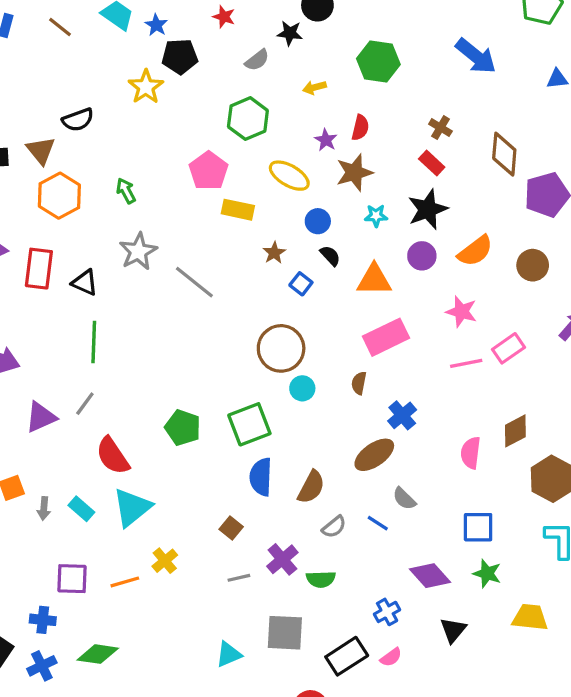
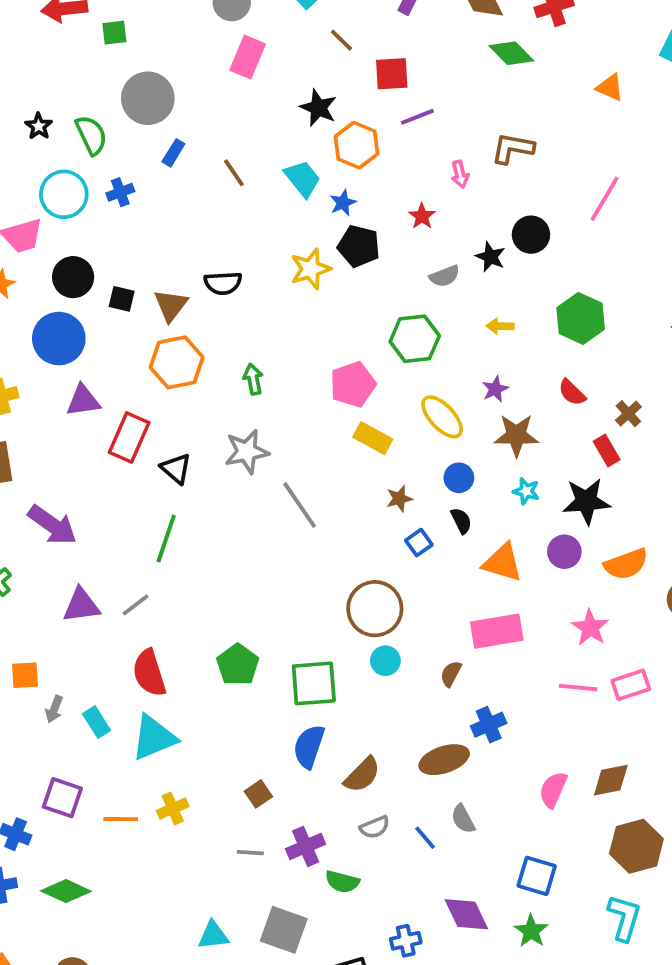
red semicircle: (360, 128) -> (572, 392), moved, turned 105

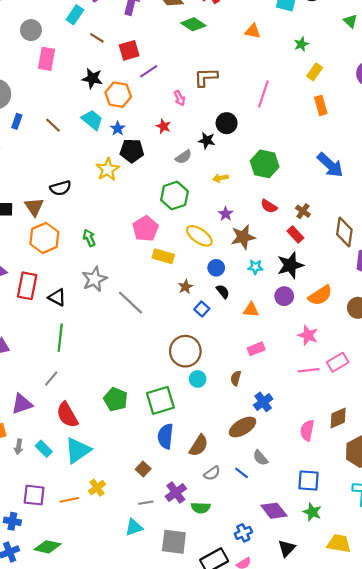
orange triangle: (503, 563) -> (251, 310), size x0.7
purple triangle: (81, 605) -> (22, 404), moved
pink rectangle: (497, 631) -> (256, 349), size x0.6
cyan triangle: (213, 935) -> (134, 527), moved

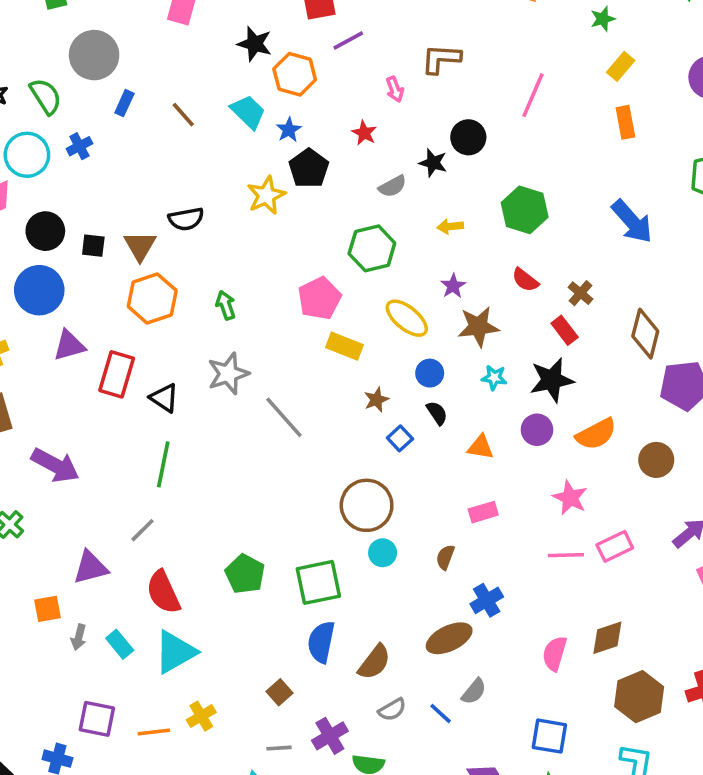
black pentagon: (132, 151) -> (309, 168), turned 30
gray semicircle: (260, 458) -> (474, 691), turned -105

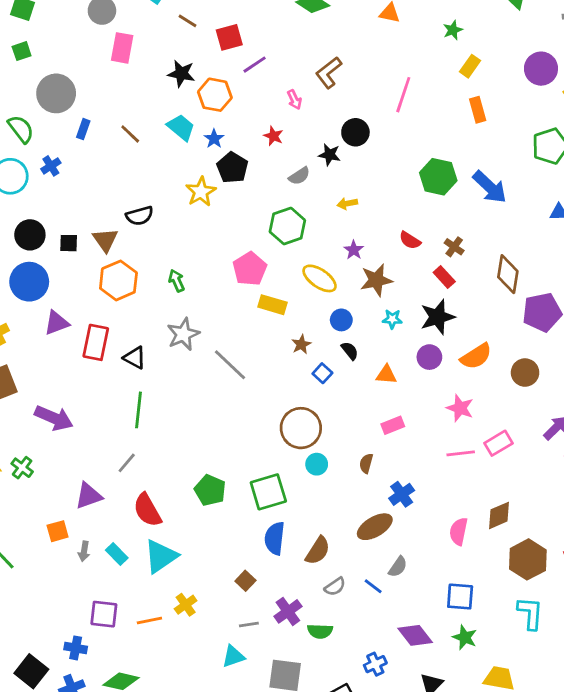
brown L-shape: (441, 59) -> (329, 73), turned -36
green hexagon: (525, 210) -> (438, 177), moved

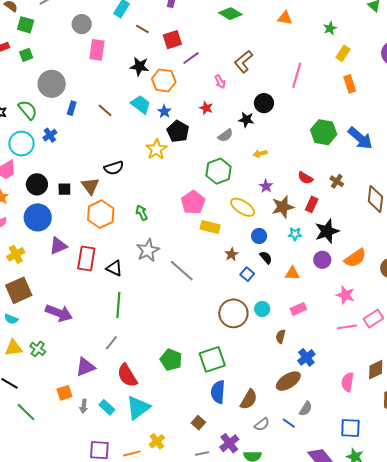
red rectangle: (444, 277) -> (312, 204), moved, turned 70
cyan circle: (317, 464) -> (262, 309), moved

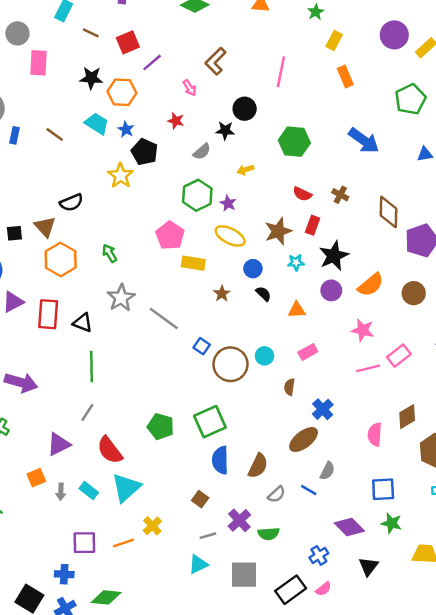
green hexagon: (324, 132) -> (294, 142), moved
purple star: (266, 186) -> (228, 203), moved
blue square: (247, 274) -> (202, 346), moved

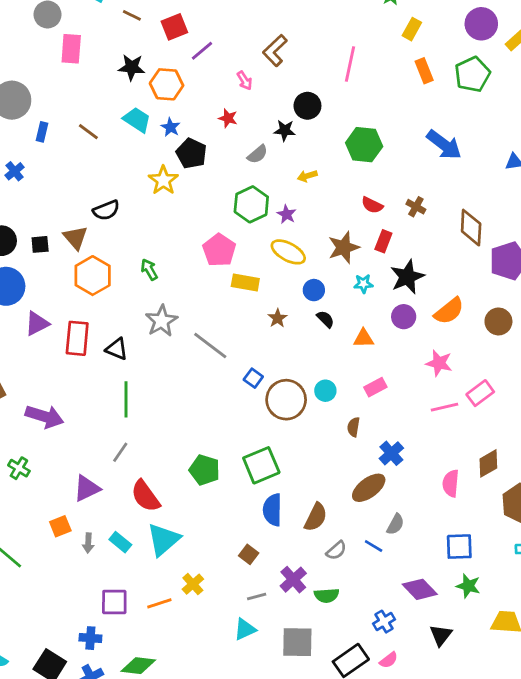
green pentagon: (410, 99) -> (472, 74), moved

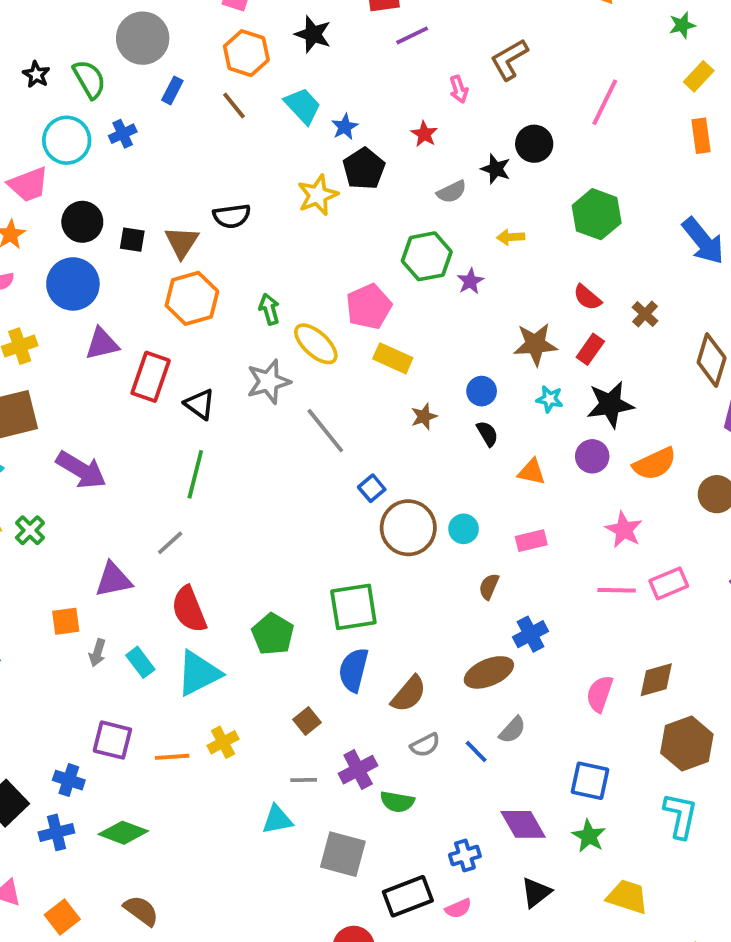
orange hexagon: (167, 84) -> (246, 53), moved
yellow ellipse: (288, 252) -> (316, 344), moved
green pentagon: (204, 470) -> (273, 634), moved

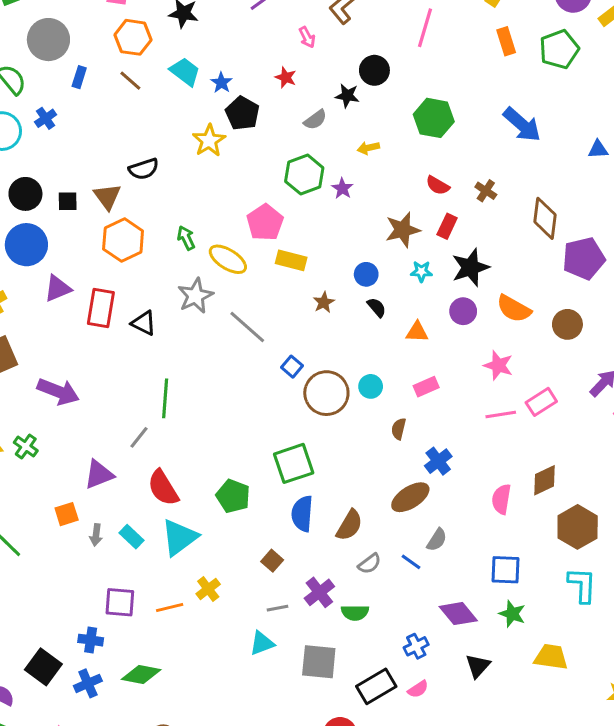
orange semicircle: (655, 464) -> (514, 309), turned 64
green line: (195, 474) -> (165, 398), moved

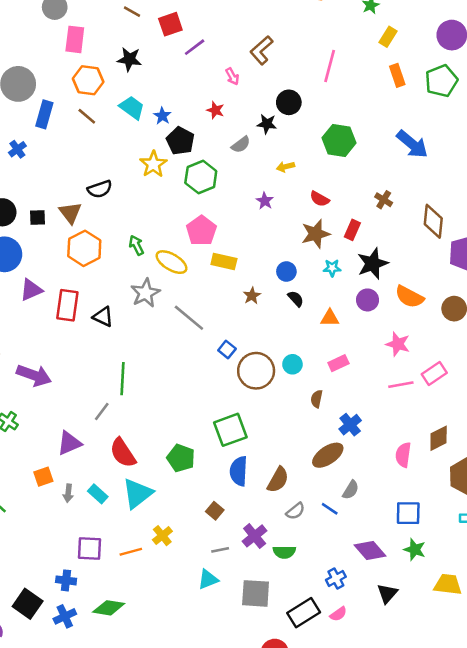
blue rectangle: (79, 77) -> (44, 114), size x1.5
green hexagon: (304, 175) -> (201, 177), moved
red semicircle: (438, 185) -> (320, 199), moved

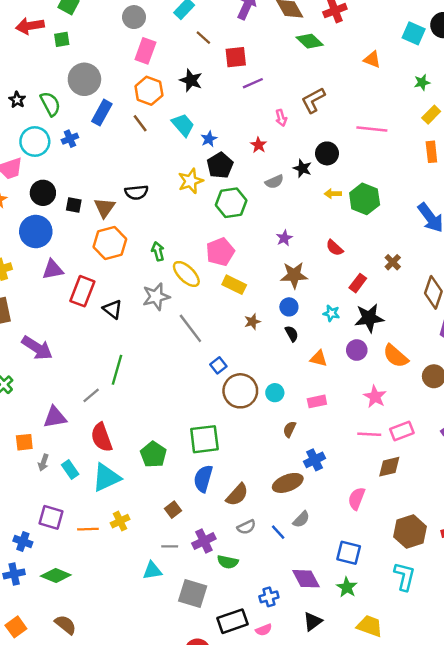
pink line: (330, 66) -> (372, 129), turned 68
yellow arrow: (285, 167) -> (333, 194), moved
brown star: (316, 234) -> (294, 275), moved
brown diamond: (439, 438) -> (389, 467), moved

